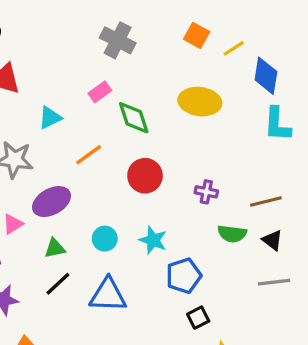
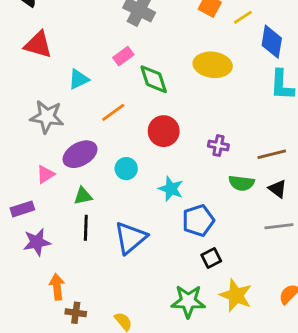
cyan circle: (105, 239) -> (126, 169), moved
black line: (58, 284) -> (86, 228), turned -45
blue triangle: (108, 295) -> (130, 238), turned -42

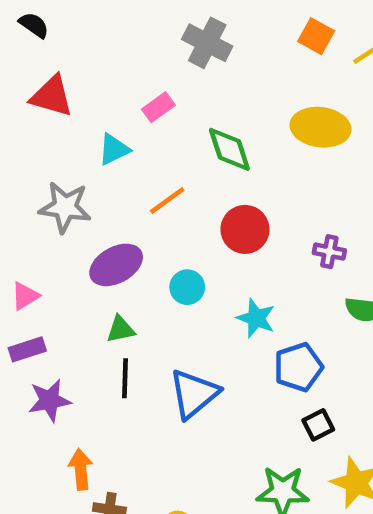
pink rectangle: (123, 56) -> (158, 107), moved
pink triangle: (45, 174) -> (25, 296), moved

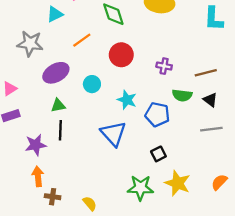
blue pentagon: (298, 367) -> (157, 114), moved, turned 30
blue triangle: (194, 394) -> (113, 134), moved, turned -32
purple star: (49, 400) -> (36, 145), moved

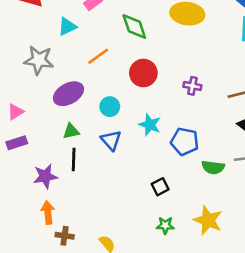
green semicircle: (182, 95) -> (213, 167), moved
blue triangle: (113, 134) -> (111, 140), moved, size x0.7
black square: (158, 154) -> (160, 187), moved
green star: (140, 188) -> (165, 225), size x0.6

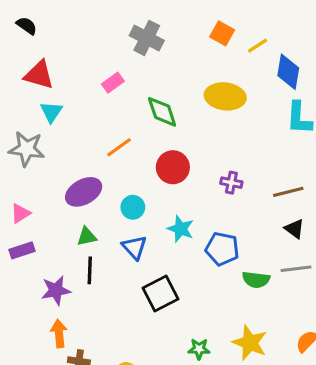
cyan triangle: (67, 27) -> (51, 112), moved, turned -30
gray star: (39, 60) -> (27, 149), moved
black square: (160, 187) -> (161, 293), moved, size x1.6

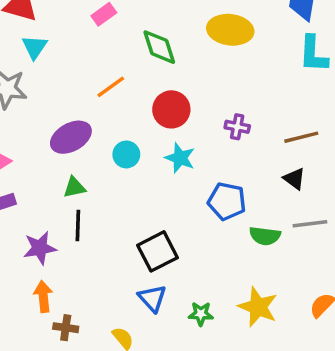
cyan star: (181, 229) -> (180, 158), moved
black triangle: (294, 229) -> (294, 179), moved
blue triangle: (134, 247) -> (152, 298), moved

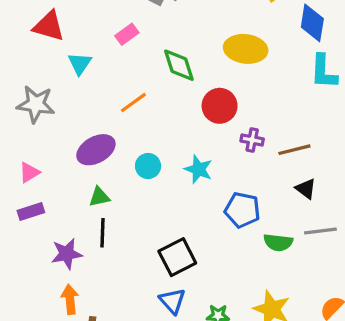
cyan triangle: (35, 47) -> (80, 64), moved
red circle: (171, 109) -> (220, 106), moved
brown line: (301, 137) -> (294, 150), moved

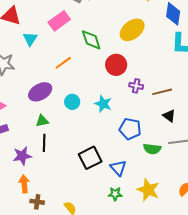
pink rectangle: (127, 34) -> (59, 21), size x1.5
yellow ellipse: (246, 49) -> (132, 30), turned -45
blue triangle: (172, 301) -> (118, 168), moved

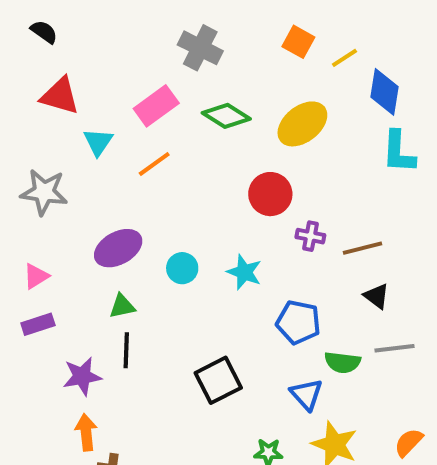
green diamond: (91, 40) -> (226, 116), moved, turned -40
orange line: (63, 63) -> (154, 164), moved
blue triangle: (118, 168) -> (306, 394), moved

